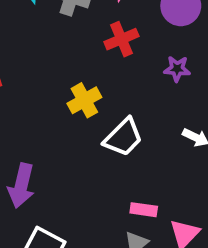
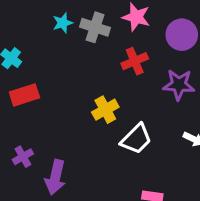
purple star: (177, 69) -> (179, 85), size x1.5

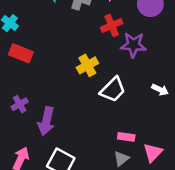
purple star: (179, 85) -> (133, 45), moved
red rectangle: (24, 95) -> (21, 53), turned 40

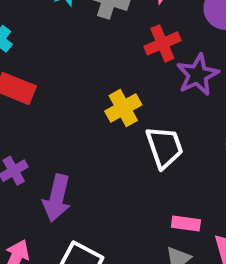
purple star: (133, 45) -> (198, 75), turned -30
white trapezoid: (113, 90) -> (164, 147), turned -64

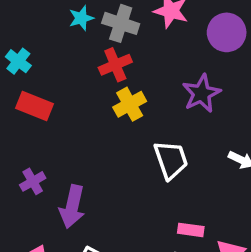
red cross: (162, 43) -> (115, 65), moved
yellow cross: (123, 108) -> (130, 104), moved

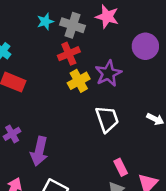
purple circle: (227, 32) -> (145, 46), moved
purple star: (201, 93) -> (108, 73), moved
pink rectangle: (191, 230) -> (121, 167), turned 56

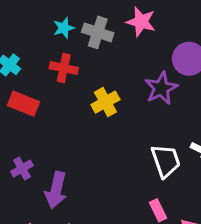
red cross: (69, 54) -> (64, 68), moved, turned 35
purple star: (108, 73) -> (161, 88), moved
white trapezoid: (107, 119) -> (166, 161), moved

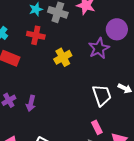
purple arrow: (56, 190) -> (31, 103), moved, size x0.7

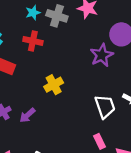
yellow cross: (63, 57) -> (54, 85), moved
purple arrow: (31, 103) -> (27, 115), turned 35

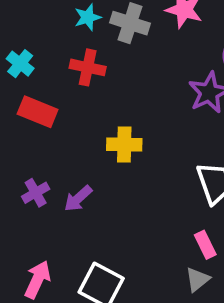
yellow cross: (54, 85) -> (124, 145), turned 30

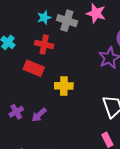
red rectangle: (38, 112) -> (34, 68), moved

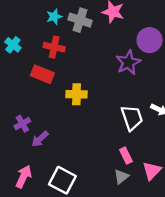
purple arrow: (39, 115) -> (40, 139), moved

